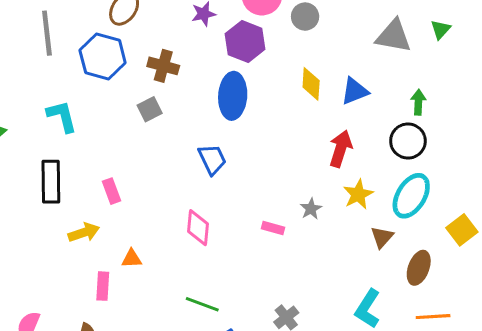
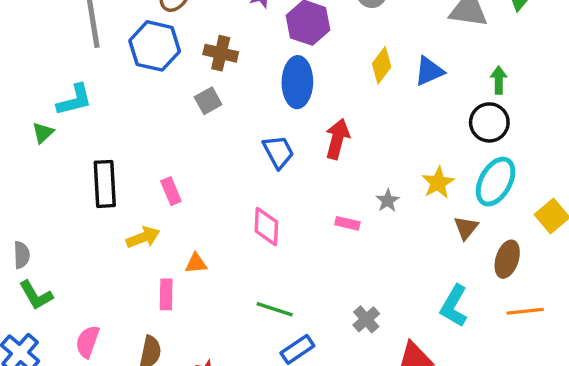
yellow diamond: (311, 84) -> (382, 65), turned 36
cyan L-shape: (62, 116) -> (74, 100), moved, turned 93
red arrow: (341, 149) -> (337, 139), moved

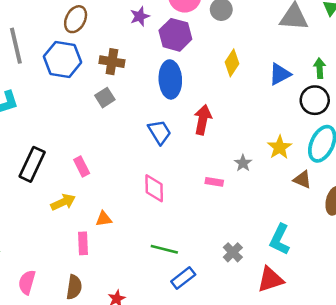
blue triangle: (429, 71) -> (280, 74), moved
black rectangle: (105, 184) -> (32, 164), turned 32
brown triangle: (466, 228) -> (302, 180), turned -42
cyan L-shape: (454, 306) -> (280, 240), moved

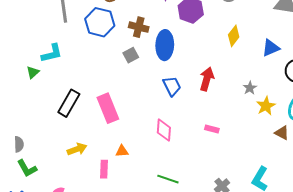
blue ellipse: (170, 79) -> (165, 45), moved
gray star: (243, 163) -> (250, 88), moved
pink rectangle: (82, 166) -> (108, 108), size x1.8
yellow arrow: (63, 202) -> (77, 149), moved

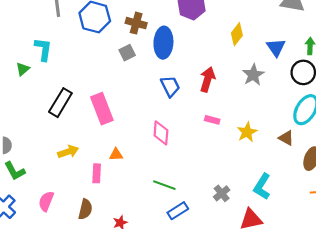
blue triangle: (271, 48) -> (276, 48), turned -42
cyan L-shape: (52, 53) -> (43, 49), turned -70
gray star: (250, 88) -> (253, 75), moved, size x1.5
yellow star: (266, 106) -> (247, 132), moved
pink rectangle: (212, 129) -> (212, 120), moved

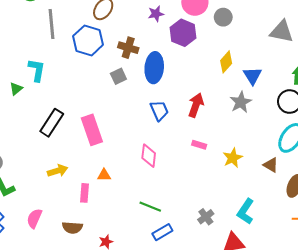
blue triangle: (276, 48) -> (252, 76), moved
brown semicircle: (85, 209) -> (72, 228), turned 78

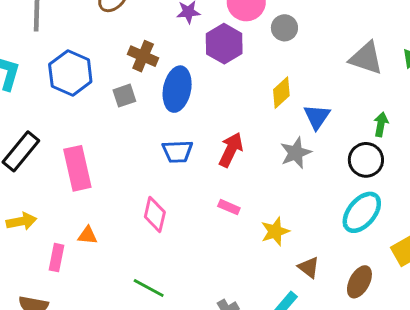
blue hexagon: (88, 40) -> (70, 73), moved
blue trapezoid: (159, 110) -> (177, 151), turned 105
brown triangle: (271, 165) -> (309, 267), moved

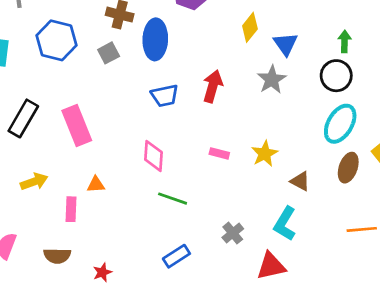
pink rectangle: (229, 207) -> (219, 153), moved
brown ellipse: (359, 282) -> (348, 168), moved
green line: (149, 288) -> (173, 199), moved

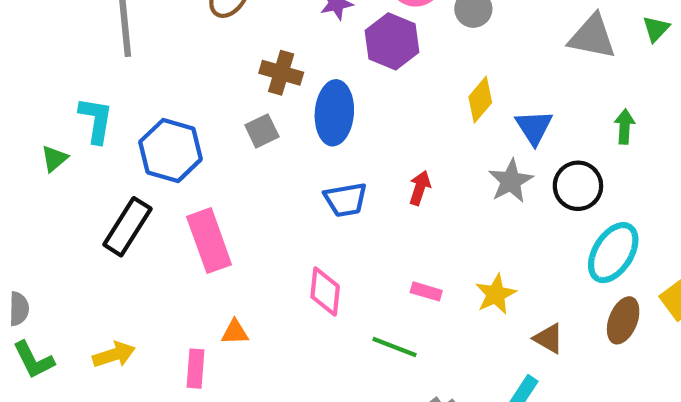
blue hexagon: (57, 40) -> (171, 150), moved
black circle: (336, 76) -> (578, 186), moved
red arrow: (213, 86) -> (420, 188), size x0.7
yellow arrow: (34, 182) -> (114, 355), moved
green line: (173, 199) -> (394, 347), moved

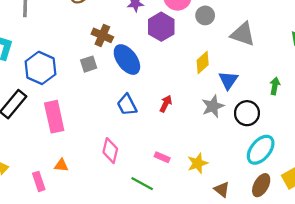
gray triangle: (592, 37) -> (243, 34), moved
blue ellipse: (334, 113) -> (127, 60), turned -48
blue trapezoid: (346, 200) -> (127, 105), turned 65
pink rectangle: (196, 369) -> (39, 181), turned -30

